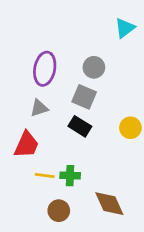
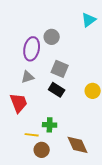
gray circle: (94, 67) -> (52, 37), moved
red trapezoid: (26, 145) -> (19, 103), turned -45
yellow line: (45, 176) -> (32, 135), moved

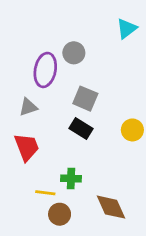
gray triangle: (28, 77) -> (28, 107), moved

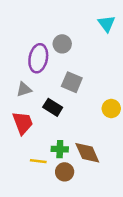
cyan triangle: (127, 29) -> (106, 24), turned -30
black rectangle: (81, 129) -> (53, 107), moved
brown diamond: (111, 207) -> (87, 153), moved
brown circle: (60, 214) -> (65, 172), moved

